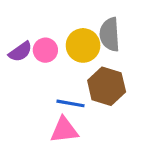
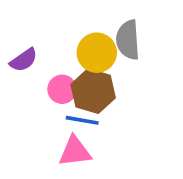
pink circle: (45, 50) -> (62, 89), moved
brown hexagon: (107, 86) -> (93, 91), moved

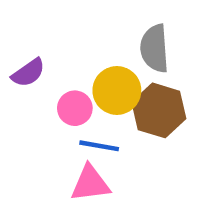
yellow circle: (97, 53) -> (117, 90), moved
brown hexagon: (93, 91) -> (159, 110), moved

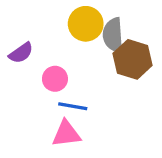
yellow circle: (117, 90) -> (86, 24), moved
brown hexagon: (159, 110) -> (133, 59), moved

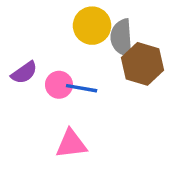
purple semicircle: (21, 53) -> (24, 73), moved
blue line: (73, 106) -> (82, 88), moved

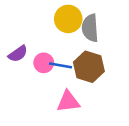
brown hexagon: (142, 64) -> (89, 67), moved
pink triangle: (71, 144) -> (68, 102), moved

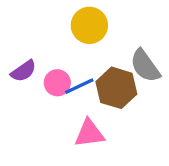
gray semicircle: (90, 28) -> (145, 66), moved, turned -32
blue line: (60, 65) -> (79, 86), turned -35

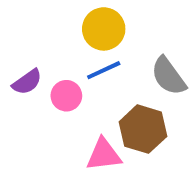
blue line: (79, 86) -> (104, 70), moved
brown hexagon: (116, 88) -> (143, 129), moved

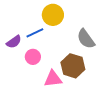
blue line: (104, 70) -> (35, 33), moved
pink circle: (66, 96) -> (33, 57), moved

